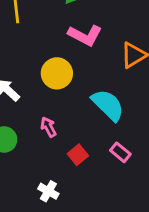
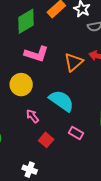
pink arrow: (49, 127) -> (32, 116), moved

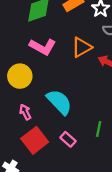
orange triangle: (74, 62) -> (82, 47), moved
red square: (46, 140) -> (35, 140), size x1.6

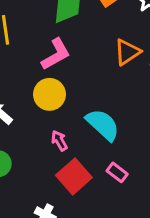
pink L-shape: (43, 47) -> (56, 54), moved, turned -55

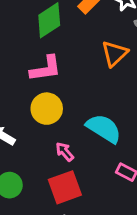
pink L-shape: (56, 54) -> (46, 69), turned 32
red square: (74, 176) -> (65, 187), moved, turned 32

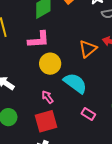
orange triangle: (115, 54) -> (88, 49), moved
yellow circle: (47, 109) -> (50, 64), moved

